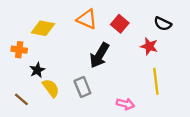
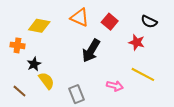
yellow line: (156, 81) -> (143, 74), turned -55
gray rectangle: (82, 87) -> (77, 94), moved
pink arrow: (125, 104) -> (115, 86), moved

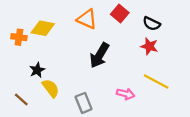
red square: (110, 22) -> (120, 13), moved
black semicircle: (149, 22) -> (152, 24), moved
orange cross: (17, 45) -> (19, 37), moved

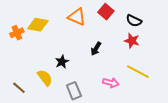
orange cross: (19, 37) -> (17, 33), turned -32
black arrow: (99, 55) -> (96, 49), moved, size x0.6
black star: (37, 70) -> (62, 62), moved

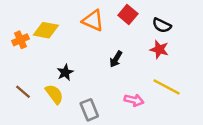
black star: (62, 62) -> (65, 72), moved
brown line: (19, 88) -> (23, 92), moved

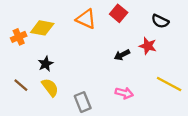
black semicircle: (162, 25) -> (160, 21), moved
black arrow: (116, 59) -> (122, 55), moved, turned 32
black star: (65, 72) -> (46, 64), moved
yellow line: (167, 87) -> (169, 84), moved

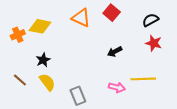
black semicircle: (160, 21) -> (151, 20), turned 126
red star: (148, 46) -> (154, 43), moved
yellow line: (169, 84) -> (143, 79), moved, turned -30

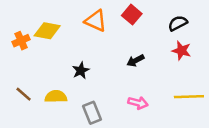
black star: (43, 60) -> (81, 70), moved
yellow line: (143, 79) -> (189, 97), moved
yellow semicircle: (47, 82) -> (56, 97), turned -54

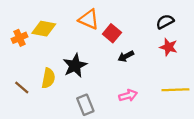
red square: (132, 15) -> (112, 33), moved
black star: (81, 70) -> (75, 66), size x1.5
yellow semicircle: (56, 97) -> (48, 78), moved, turned 102
pink arrow: (138, 103) -> (128, 96), turned -30

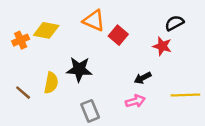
red star: (168, 47) -> (162, 46), moved
black arrow: (126, 56) -> (143, 78), moved
black star: (75, 66) -> (79, 69), turned 30

